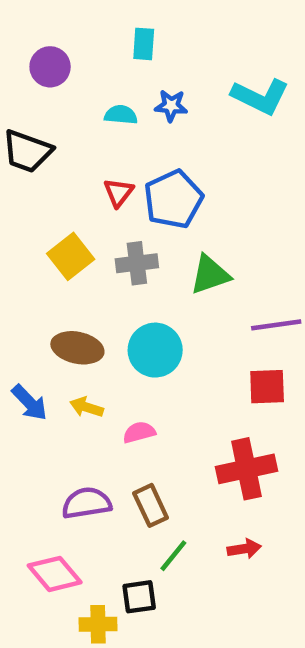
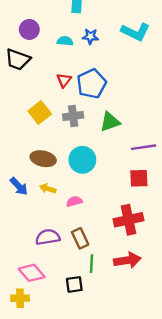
purple circle: (50, 67) -> (29, 29), moved
red arrow: (244, 549) -> (127, 260), size x1.6
green line: (173, 556) -> (92, 264), turned -36
yellow cross: (98, 624) -> (20, 298), moved

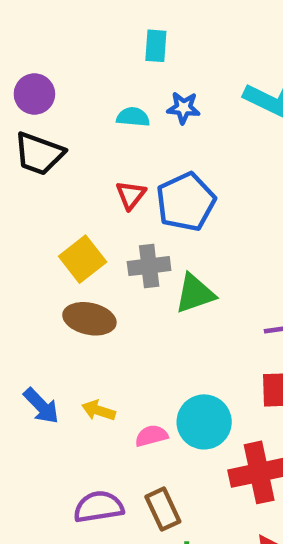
purple circle: (29, 29) -> (34, 94), moved
green triangle: (110, 122) -> (195, 294), moved
brown ellipse: (43, 159) -> (89, 319), moved
cyan circle: (82, 160) -> (204, 422), moved

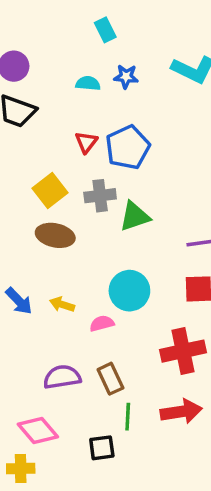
cyan rectangle: (156, 46) -> (105, 30), turned -30
cyan circle: (204, 422) -> (129, 291), moved

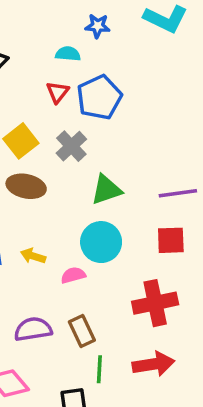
cyan semicircle: (88, 83) -> (68, 54), moved
gray cross: (100, 196) -> (71, 146), turned -36
green triangle: (135, 216) -> (106, 190), moved

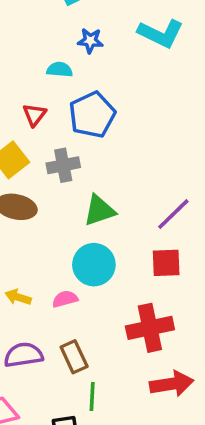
red triangle: (57, 92) -> (34, 115), moved
gray cross: (71, 146) -> (63, 165), turned 32
purple line: (178, 193) -> (173, 214), turned -36
yellow arrow: (33, 256) -> (18, 297), moved
red arrow: (153, 364) -> (172, 384), moved

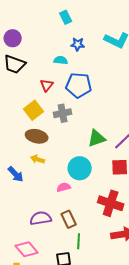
blue pentagon: (92, 115) -> (79, 85), turned 30
green triangle: (99, 210) -> (97, 138), moved
yellow arrow: (18, 297) -> (38, 159), moved
red cross: (150, 328) -> (111, 203), turned 30

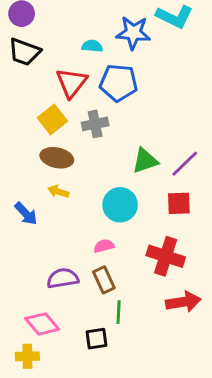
blue star: (78, 44) -> (133, 33), moved, size x1.6
red triangle: (47, 85) -> (72, 83), size x1.6
pink semicircle: (64, 187) -> (104, 246), moved

